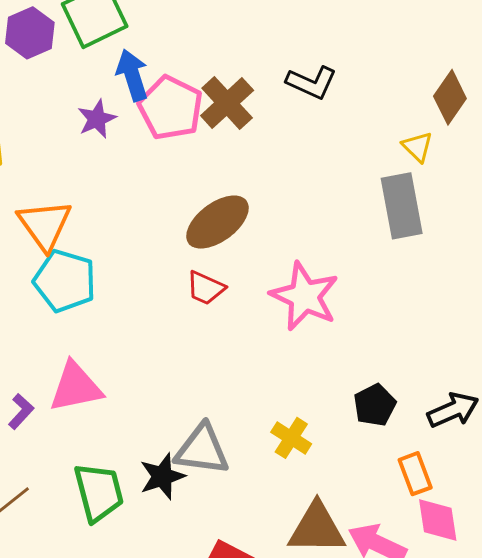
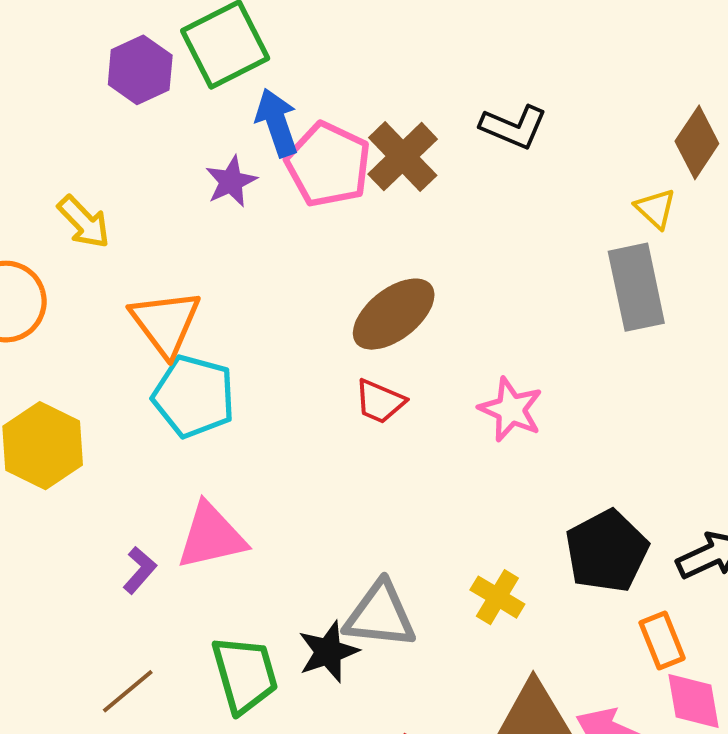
pink star: (305, 296) -> (511, 409), size x0.7
black pentagon: (375, 405) -> (607, 551), size x1.5

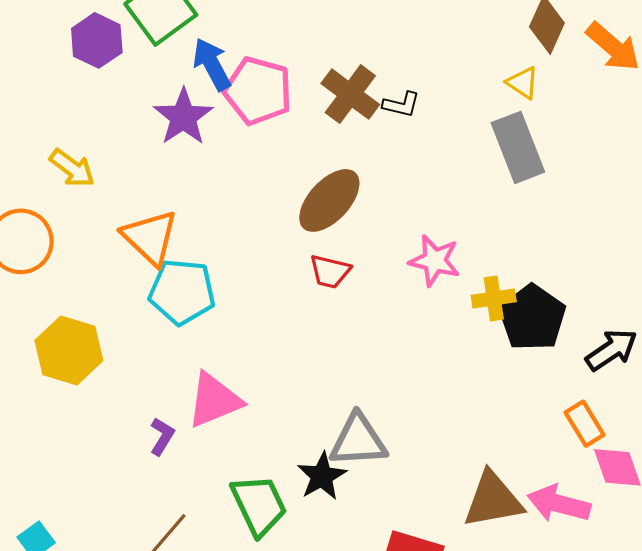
black L-shape: (514, 127) -> (401, 105), moved, size x0.7
brown cross: (403, 157) -> (350, 94), moved
purple star: (231, 181) -> (183, 117), size x1.4
black pentagon: (607, 551) -> (532, 318), moved
yellow cross: (497, 597) -> (494, 298), moved, turned -30

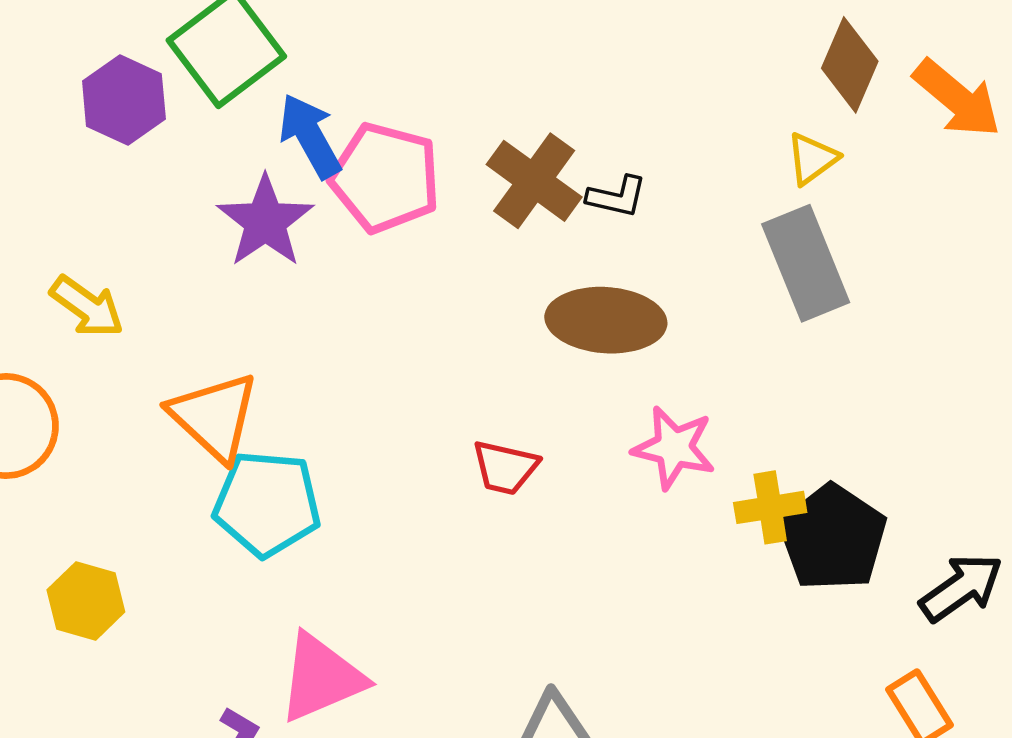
yellow triangle: (523, 83) -> (812, 159), turned 51
brown ellipse: (329, 200) -> (606, 320), moved, turned 52
yellow hexagon: (69, 351) -> (86, 601), size x0.7

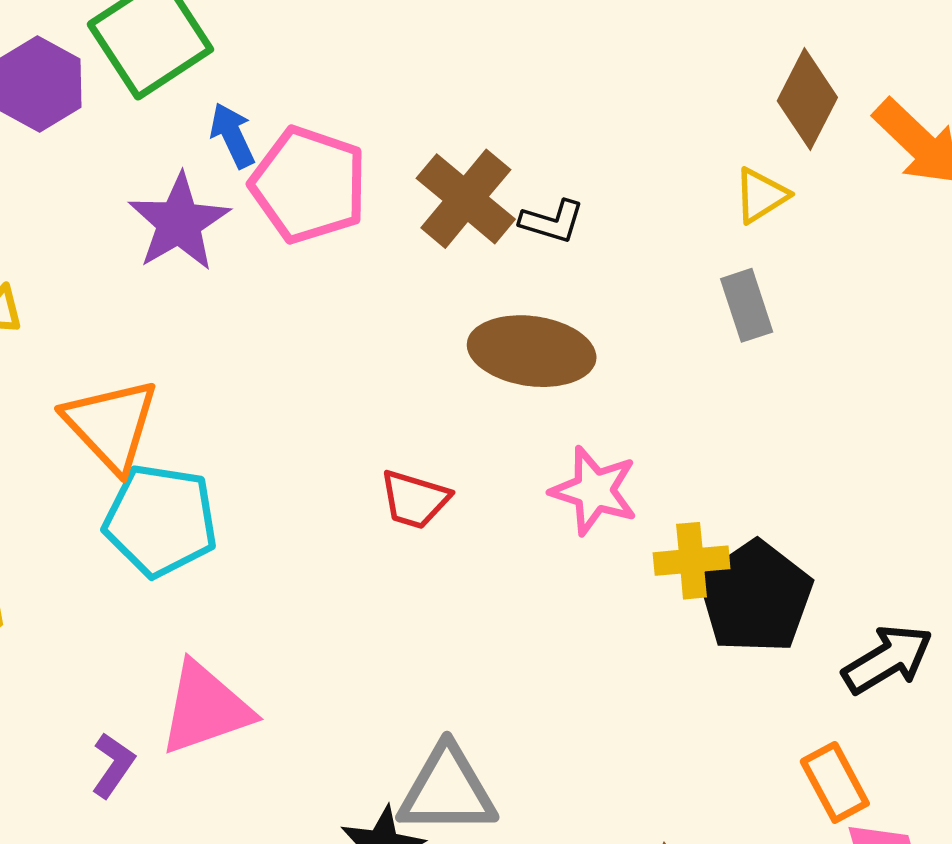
blue arrow: (310, 136) -> (232, 135), size x0.7
gray rectangle: (806, 263) -> (747, 305), size x0.6

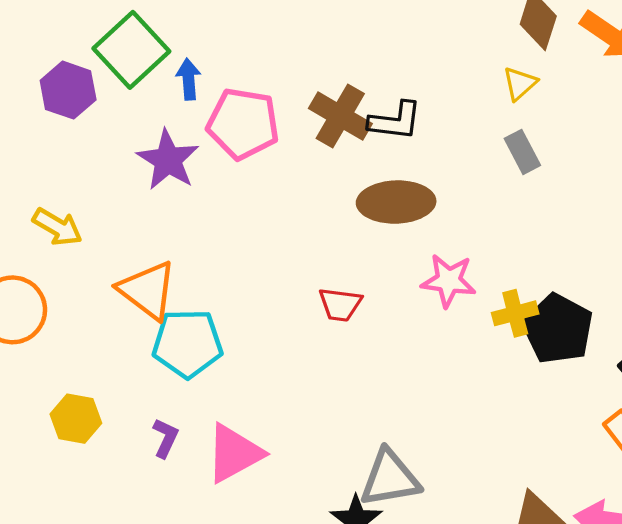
blue arrow: (232, 135) -> (189, 79), moved, turned 30
black L-shape: (552, 221) -> (395, 121), size x1.4
purple L-shape: (113, 765) -> (165, 438), moved

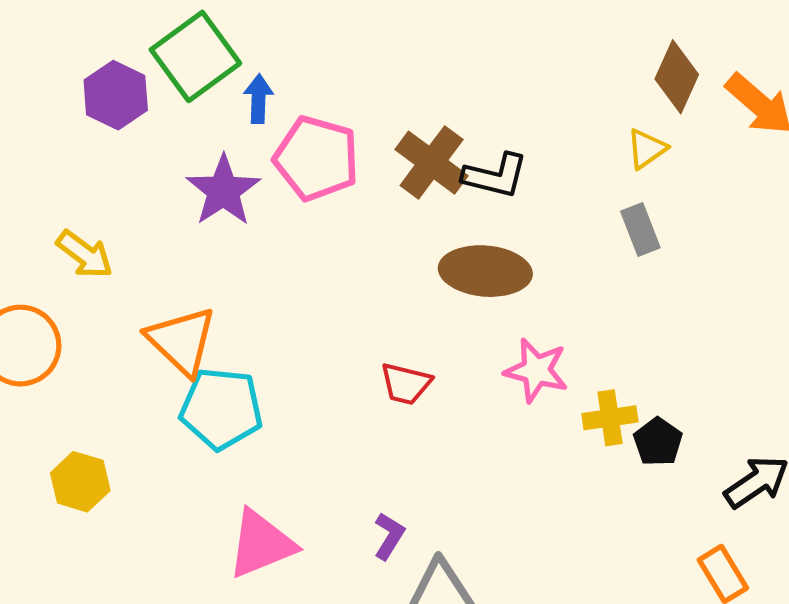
black pentagon: (558, 329) -> (658, 442), size x0.6
purple L-shape: (165, 438) -> (389, 536), moved

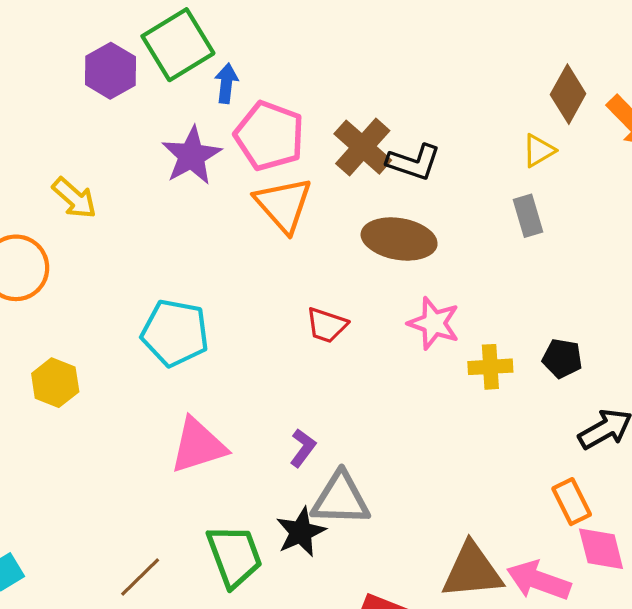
orange triangle: (182, 341) -> (284, 205), moved
black pentagon: (658, 442) -> (562, 358), moved, turned -30

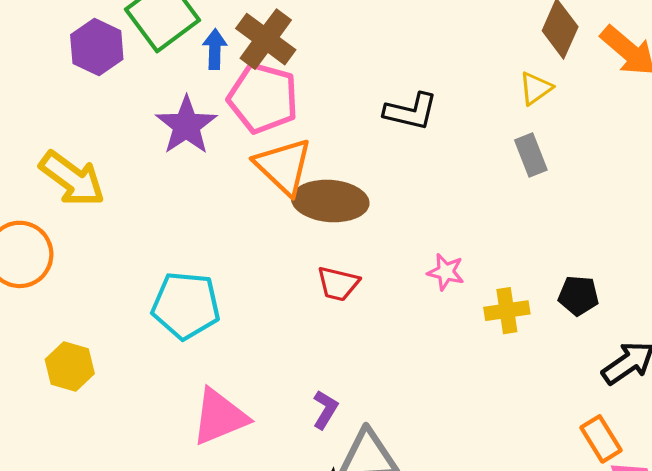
brown cross: (363, 147) -> (266, 39), moved
yellow arrow: (74, 198) -> (72, 179), size x1.4
brown ellipse: (399, 239) -> (330, 201), moved
pink star: (434, 323) -> (446, 272), size x0.7

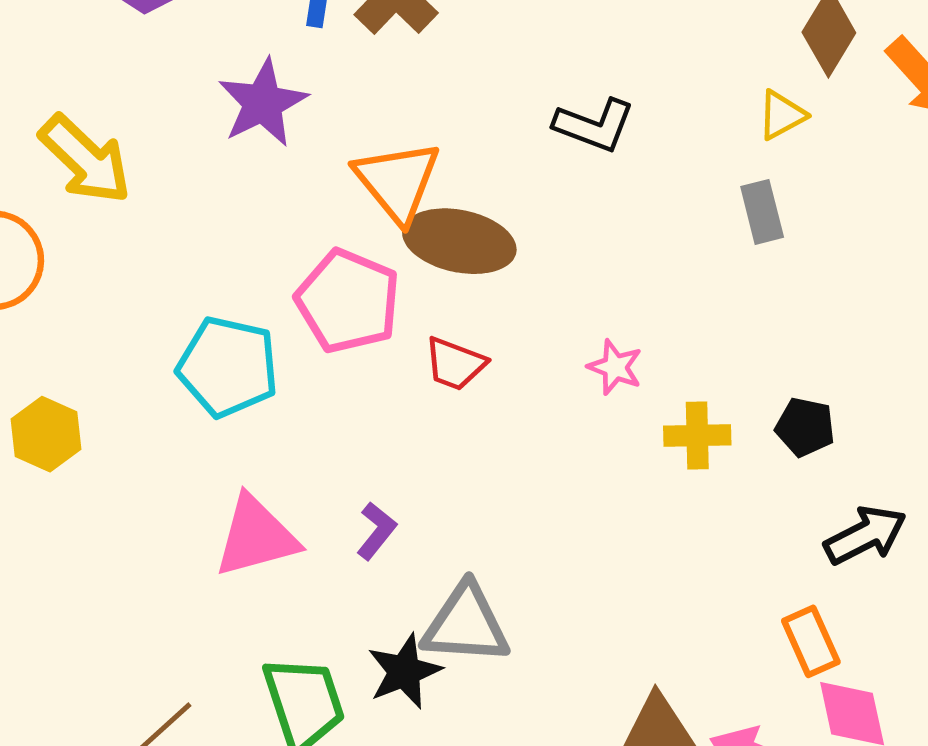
pink pentagon: (263, 98) -> (348, 301), moved
purple L-shape: (325, 410) -> (376, 531), moved

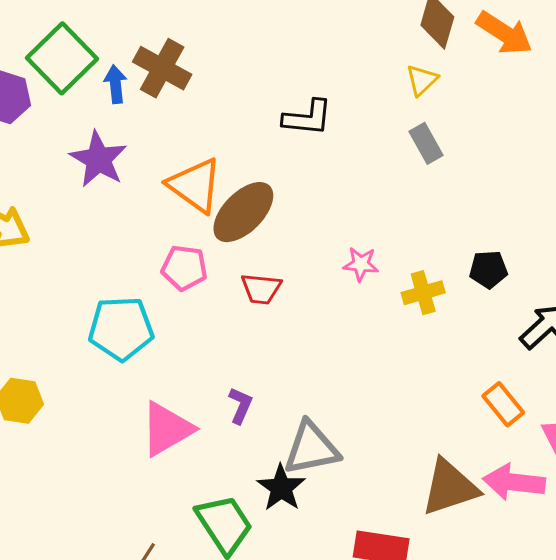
brown ellipse: (459, 241) -> (243, 212), turned -42
pink pentagon: (348, 301) -> (184, 268), size x0.7
orange rectangle: (811, 641) -> (503, 404), moved

